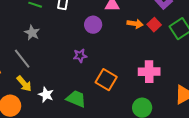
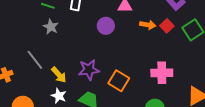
gray star: (32, 33) -> (51, 27), moved
purple star: (80, 56) -> (89, 70), moved, size x1.5
yellow arrow: (24, 84) -> (59, 75), moved

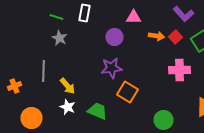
gray line: (35, 60) -> (44, 71), turned 40
purple star: (89, 70) -> (112, 68), moved
pink cross: (162, 73) -> (180, 70), moved

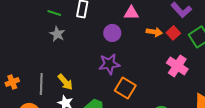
pink cross: (180, 70) -> (177, 66), turned 35
gray line: (44, 71) -> (41, 84), moved

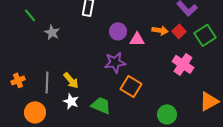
green line: (54, 13) -> (30, 15), moved, turned 32
pink triangle: (131, 13) -> (137, 39), moved
gray star: (57, 34) -> (52, 32), moved

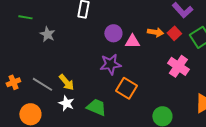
green line: (30, 15) -> (25, 17), turned -40
gray line: (47, 82) -> (42, 84), turned -60

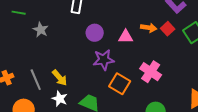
purple circle: (113, 33) -> (95, 33), moved
pink cross: (178, 66) -> (151, 72), moved
gray line: (42, 84) -> (36, 80), turned 35

